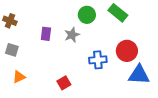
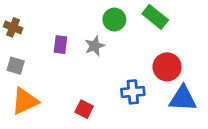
blue cross: (98, 60) -> (133, 92), moved
orange triangle: (19, 77) -> (25, 101), size x1.6
red square: (64, 83) -> (84, 109), turned -32

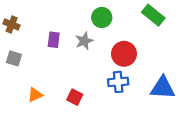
green rectangle: (155, 17) -> (153, 15), moved
red circle: (167, 67) -> (124, 54), moved
orange triangle: (25, 101) -> (35, 95), moved, size x0.6

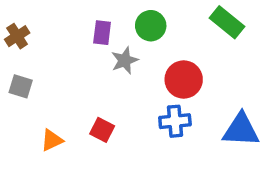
brown cross: (12, 25) -> (17, 36), turned 35
purple rectangle: (54, 40) -> (102, 33), moved
red square: (75, 97) -> (102, 130), moved

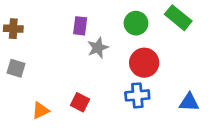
green circle: (151, 26) -> (136, 23), moved
brown cross: (17, 36) -> (13, 29), turned 36
blue triangle: (241, 130) -> (189, 102), size x0.7

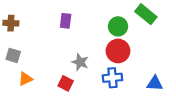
green circle: (136, 23) -> (118, 26), moved
gray star: (98, 48) -> (80, 62), moved, turned -30
orange triangle: (41, 110) -> (25, 79), moved

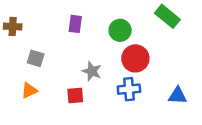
green circle: (118, 26) -> (120, 30), moved
gray square: (13, 55) -> (36, 58), moved
red square: (66, 83) -> (75, 96), turned -32

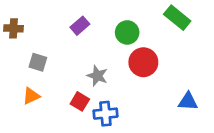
purple rectangle: (75, 24) -> (80, 26), turned 42
blue cross: (129, 89) -> (105, 114), moved
red square: (75, 96) -> (80, 101), turned 36

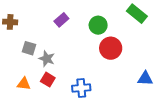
gray star: (97, 76) -> (47, 59), moved
orange triangle: (31, 96) -> (24, 84), moved, turned 32
red square: (80, 101) -> (48, 80), moved

